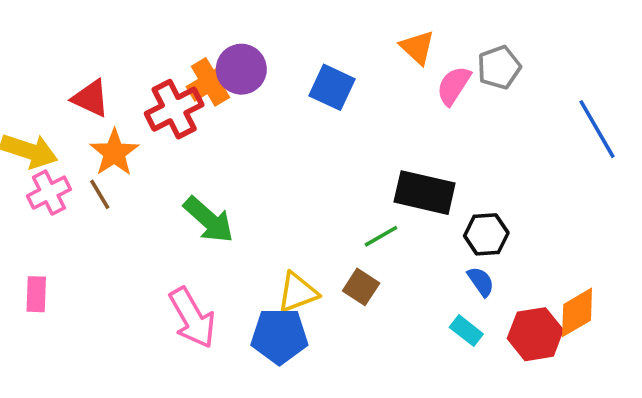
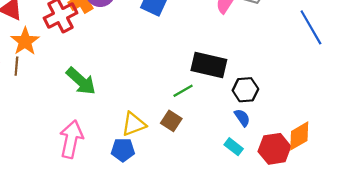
brown line: (100, 194) -> (16, 66), turned 36
pink arrow: (192, 318) -> (71, 139), turned -138
blue pentagon: (279, 336) -> (123, 150), size x0.7

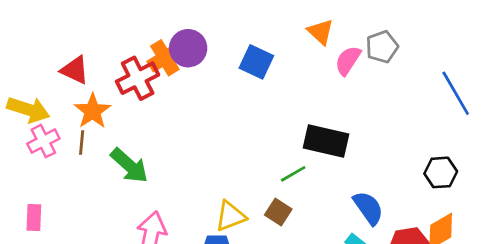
green arrow: (81, 81) -> (129, 166), moved
black hexagon: (245, 90) -> (441, 172), moved
blue semicircle: (242, 118) -> (368, 208), size x1.5

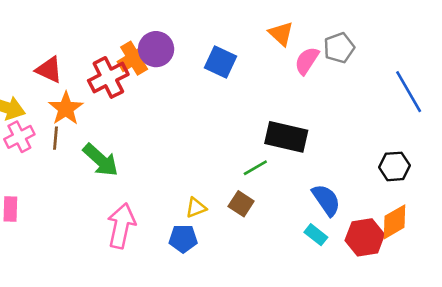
yellow triangle: (230, 216) -> (196, 208), size x0.7

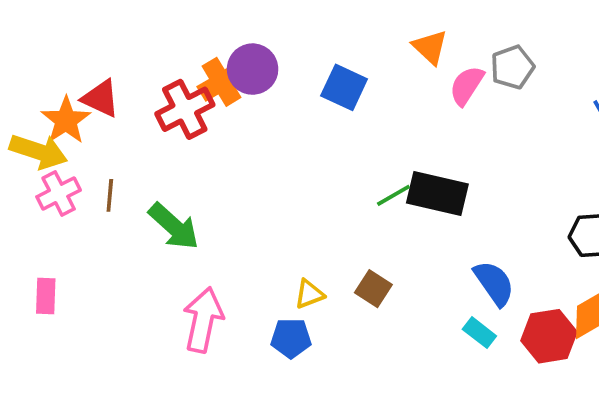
orange star: (66, 108) -> (66, 120), moved
green line: (255, 168) -> (393, 195), moved

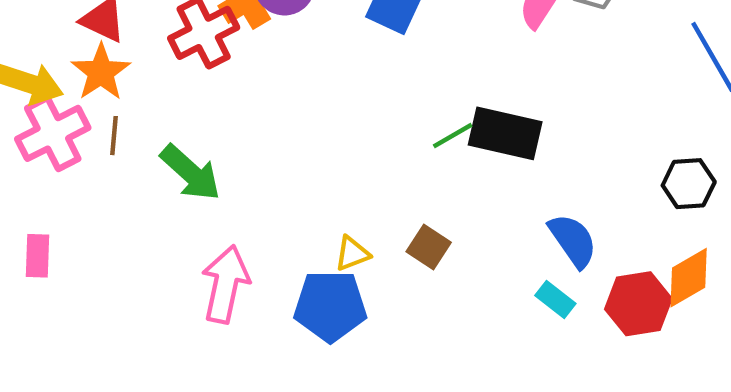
orange star: (66, 120) -> (101, 72), moved
pink cross: (59, 193) -> (53, 133), size x1.4
blue pentagon: (291, 338) -> (330, 306), size x1.5

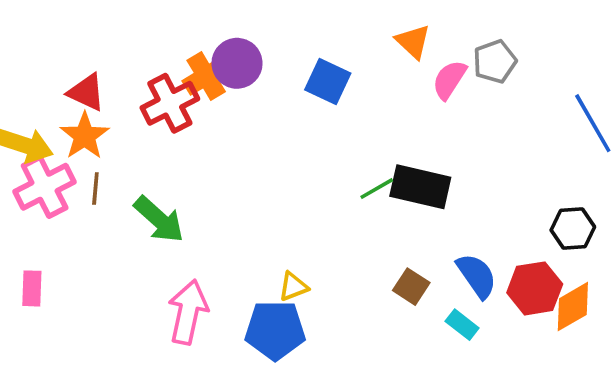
brown square: (429, 247) -> (411, 287), moved
red hexagon: (638, 304) -> (535, 288), moved

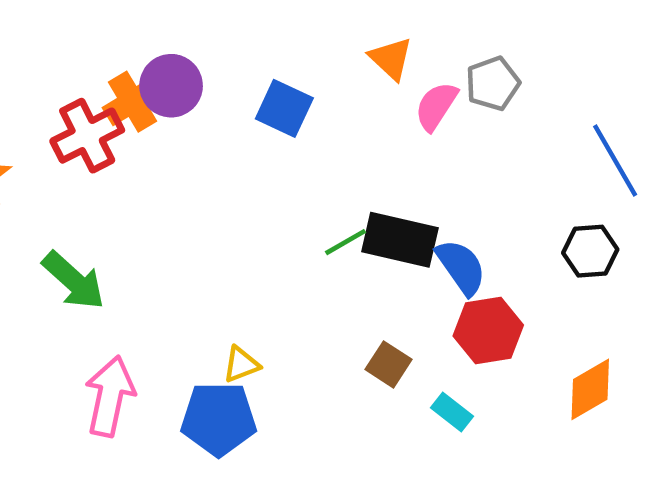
black hexagon: (573, 228) -> (590, 251), moved
blue semicircle: (477, 276) -> (461, 267), moved
red hexagon: (535, 288) -> (488, 330), moved

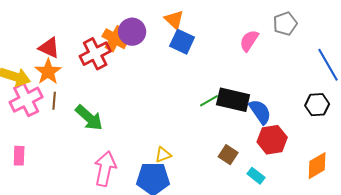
orange triangle: (391, 59) -> (174, 20), moved
gray pentagon: (493, 83) -> (285, 24), moved
orange cross: (133, 102) -> (115, 39), turned -30

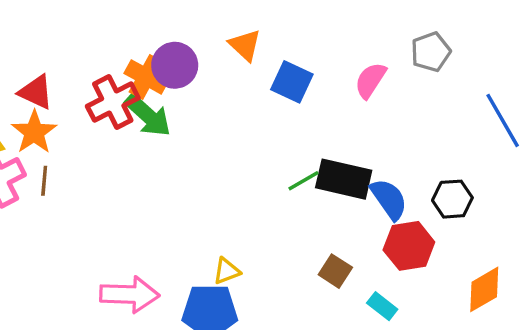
blue square: (182, 42) -> (292, 82), moved
black hexagon: (317, 105) -> (452, 199), moved
green arrow: (89, 118) -> (148, 115), moved
pink arrow: (105, 169) -> (130, 294), turned 80

